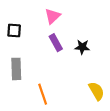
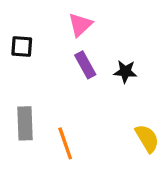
gray rectangle: (16, 69) -> (25, 123), moved

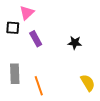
pink triangle: (80, 25) -> (27, 13), moved
purple rectangle: (85, 65) -> (36, 39), moved

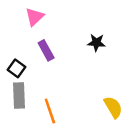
black square: (13, 28) -> (16, 68), moved, turned 32
black star: (75, 43) -> (96, 43), moved

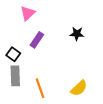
purple rectangle: (46, 50) -> (37, 40), turned 63
yellow semicircle: (113, 107) -> (79, 88), moved, turned 78

